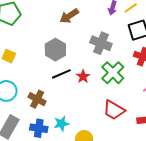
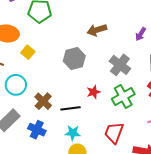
black line: (61, 74) -> (70, 108), moved
red trapezoid: (114, 110) -> (114, 133), turned 65
cyan star: (61, 124) -> (73, 133), moved

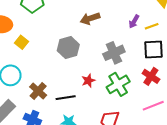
gray cross: (120, 65) -> (114, 53), turned 30

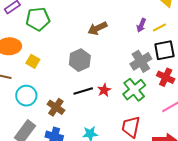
gray cross: (114, 53) -> (141, 61), moved
black line: (66, 98) -> (83, 91), moved

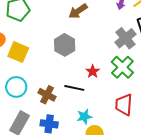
yellow square: (33, 61) -> (18, 52), size x1.5
black line: (83, 91) -> (74, 88), moved, turned 36

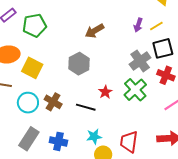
brown cross: (47, 95) -> (53, 102), moved
red trapezoid: (124, 105) -> (129, 142), moved

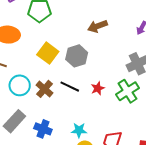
yellow square: (32, 68) -> (48, 53), moved
black line: (86, 107) -> (70, 87), moved

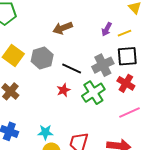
black line: (70, 87) -> (72, 69), moved

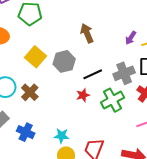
brown arrow: (63, 28) -> (87, 33), turned 84
black line: (72, 69) -> (93, 74), turned -54

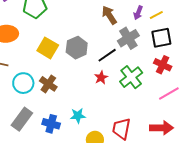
brown arrow: (87, 33) -> (109, 15), moved
gray cross: (124, 73) -> (128, 38), moved
cyan star: (62, 136) -> (78, 116), moved

